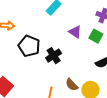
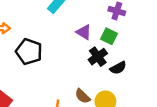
black cross: (54, 56) -> (98, 57), moved

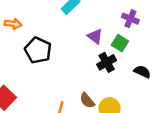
black semicircle: (118, 68) -> (142, 72), moved, turned -133

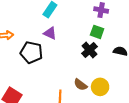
purple triangle: (95, 36) -> (50, 33), moved

